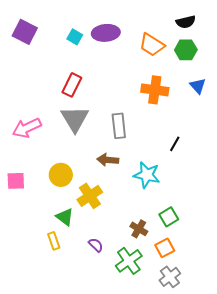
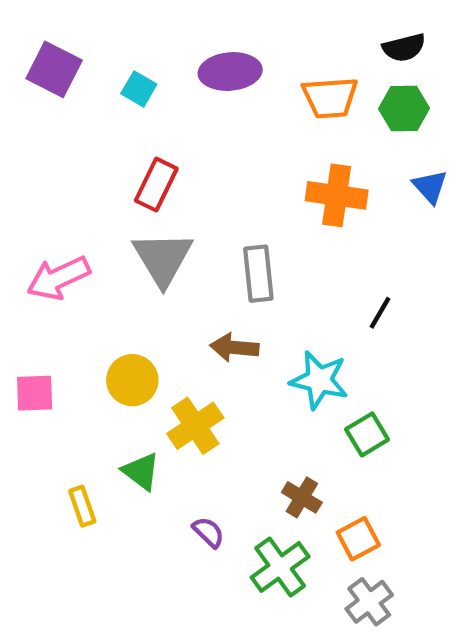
cyan square: (75, 37) -> (139, 89), moved
orange trapezoid: (152, 45) -> (330, 98), turned -36
green square: (169, 217) -> (367, 434), moved
yellow rectangle: (54, 241) -> (82, 506), moved

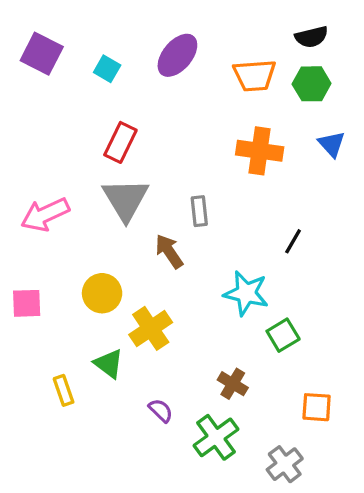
purple ellipse: (230, 72) -> (177, 55), turned -45
gray rectangle: (258, 274) -> (199, 211), size x0.7
brown arrow: (234, 348) -> (169, 251), moved, turned 51
orange square: (358, 539) -> (317, 407), moved, turned 32

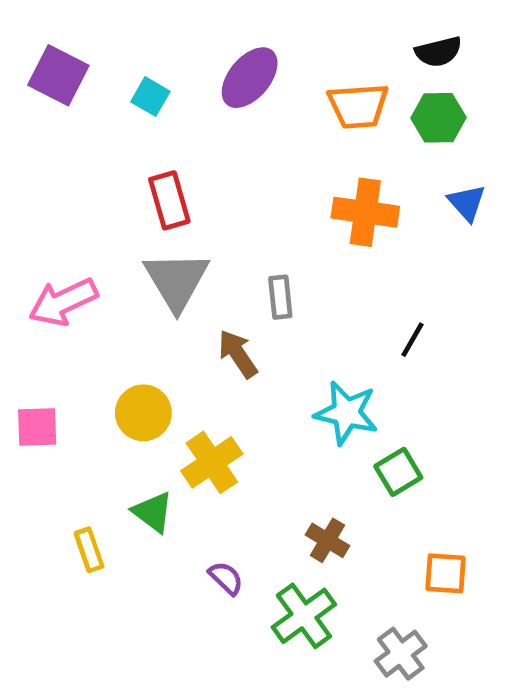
red rectangle: (120, 142) -> (169, 200), turned -42

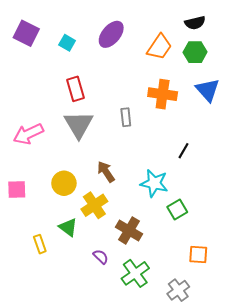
orange trapezoid: (358, 106) -> (159, 47), turned -52
blue triangle: (467, 203) -> (208, 90), size x1.4
gray rectangle: (280, 297) -> (126, 117), moved
brown arrow: (238, 354) -> (106, 172), moved
brown cross: (328, 540) -> (129, 230), moved, size x1.4

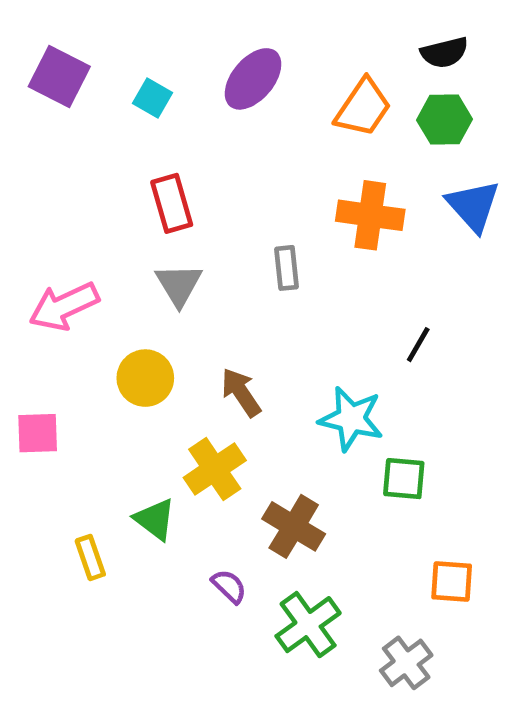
gray triangle: (79, 125) -> (179, 285), size x0.7
yellow circle: (64, 183) -> (145, 378), moved
green square: (177, 209) -> (404, 479), turned 36

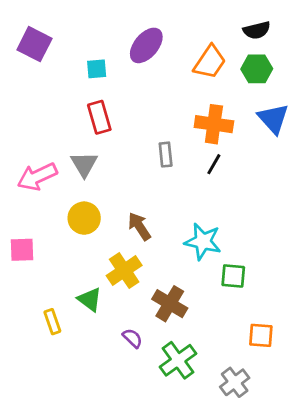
cyan square: (152, 98) -> (97, 69), moved, turned -35
gray triangle: (179, 285) -> (84, 164), moved
black line: (418, 345) -> (214, 164), moved

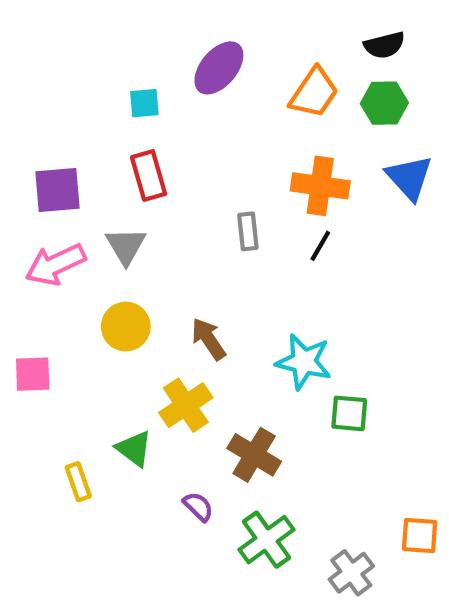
purple square: (34, 44) -> (58, 190), moved, turned -32
orange square: (261, 335) -> (420, 536), moved

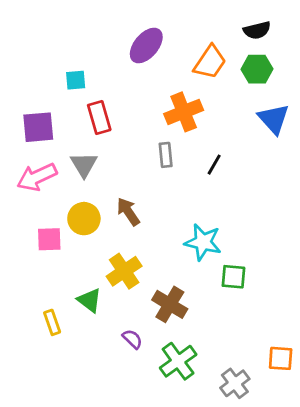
cyan square: (144, 103) -> (76, 80), moved
orange cross: (320, 186) -> (184, 112), moved, turned -30
brown arrow: (209, 339) -> (128, 212), moved
pink square: (33, 374) -> (49, 239), moved

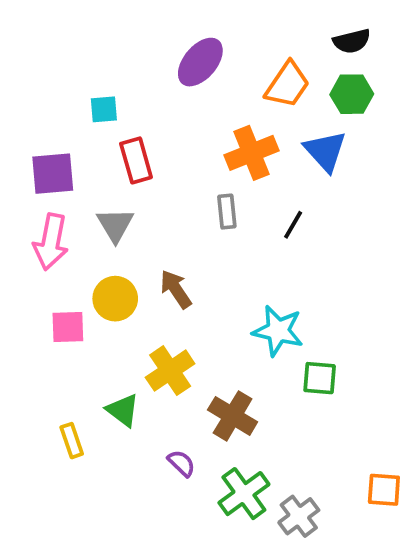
blue triangle: (274, 119) -> (325, 151), moved
pink arrow: (37, 177) -> (51, 242), turned -54
gray cross: (235, 383) -> (299, 516), moved

